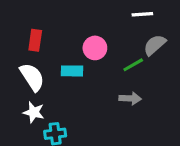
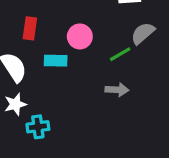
red rectangle: (35, 40) -> (30, 28), moved
white star: (34, 112) -> (15, 104), turned -30

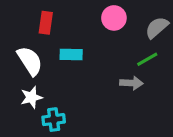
pink circle: (80, 36) -> (114, 18), moved
green line: (120, 54) -> (147, 59), moved

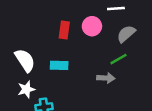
red rectangle: (46, 23) -> (64, 30), moved
cyan rectangle: (71, 54) -> (59, 65), moved

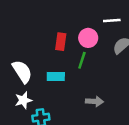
green line: (118, 59) -> (82, 60), moved, turned -42
gray arrow: (106, 78) -> (94, 101), moved

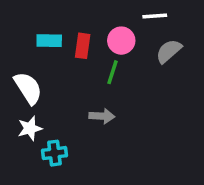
cyan rectangle: (56, 77) -> (49, 41), moved
gray arrow: (94, 101) -> (102, 116), moved

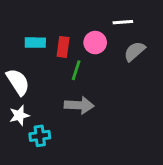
green line: (112, 72) -> (76, 70), moved
gray arrow: (102, 116) -> (79, 105), size x1.4

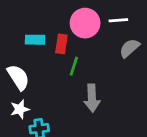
pink circle: (95, 43) -> (85, 23), moved, size x1.4
gray arrow: (79, 105) -> (92, 98), moved, turned 84

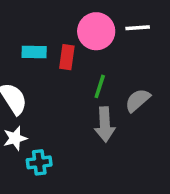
gray semicircle: (130, 48) -> (138, 100), moved
green line: (74, 66) -> (100, 86), moved

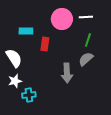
red rectangle: (67, 57) -> (45, 44), moved
green line: (100, 86) -> (88, 40), moved

